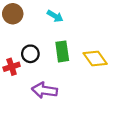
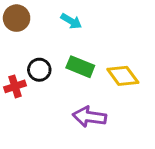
green rectangle: (62, 51) -> (80, 67), turned -60
purple arrow: (45, 90) -> (89, 117), moved

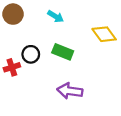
yellow diamond: (123, 76) -> (104, 34), moved

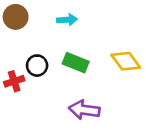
cyan arrow: (56, 16) -> (67, 20), turned -35
yellow diamond: (104, 34) -> (126, 61), moved

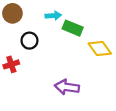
green rectangle: (76, 63) -> (73, 28), moved
black circle: (37, 66) -> (29, 41), moved

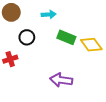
green rectangle: (73, 28) -> (66, 37), moved

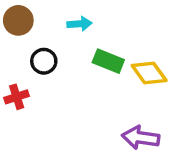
purple arrow: (61, 80) -> (141, 138), moved

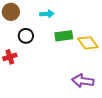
green rectangle: (108, 61) -> (64, 36), turned -30

